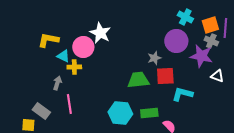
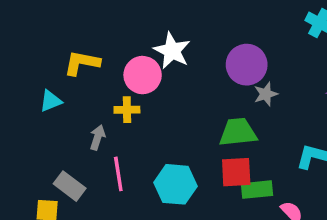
purple circle: (176, 41) -> (247, 65), moved
cyan triangle: (63, 56) -> (51, 101), moved, turned -48
red square: (165, 76) -> (236, 172), moved
cyan hexagon: (120, 113) -> (176, 184), moved

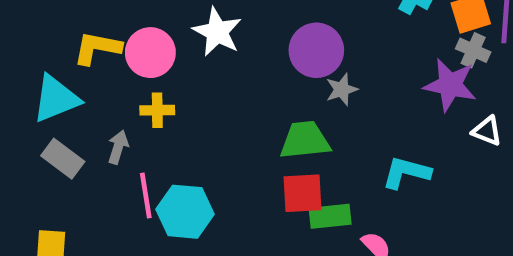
pink circle: (143, 75) -> (150, 53), moved
cyan triangle: (51, 101) -> (56, 99), size x1.6
cyan hexagon: (176, 184) -> (185, 212), moved
gray rectangle: (70, 186) -> (63, 159), moved

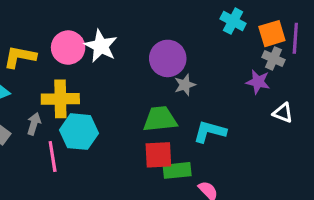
pink circle: (150, 53) -> (68, 48), moved
purple star: (450, 85) -> (258, 82), size x0.7
yellow cross: (157, 110) -> (60, 99), size x1.6
cyan L-shape: (406, 172) -> (210, 132), moved
cyan hexagon: (185, 212) -> (79, 132), moved

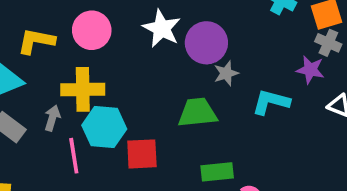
white star: (101, 46) -> (162, 28), moved
cyan L-shape: (210, 132) -> (271, 102), moved
red square: (158, 155) -> (142, 154), moved

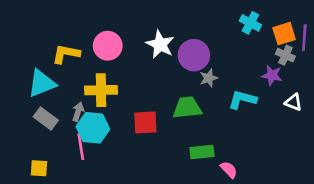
cyan hexagon: (104, 127) -> (93, 128), moved
red square: (142, 154) -> (145, 122), moved
pink line: (74, 156) -> (81, 147), moved

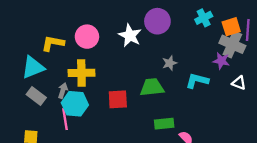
cyan cross: (250, 23) -> (204, 18), turned 35
purple circle: (194, 55) -> (157, 21), moved
gray cross: (285, 55) -> (232, 44), size x1.6

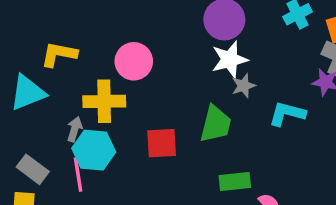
white star: (130, 35) -> (230, 60), moved, turned 30
pink circle: (87, 37) -> (134, 61), moved
green trapezoid: (152, 87) -> (216, 124), turned 110
gray rectangle: (36, 96) -> (33, 169), moved

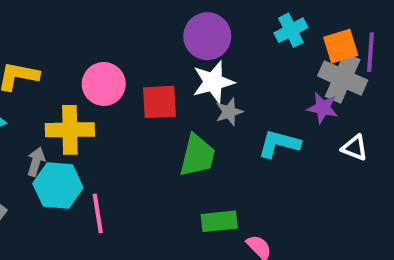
red square: (162, 143) -> (159, 102), moved
pink line: (78, 175) -> (98, 213), moved

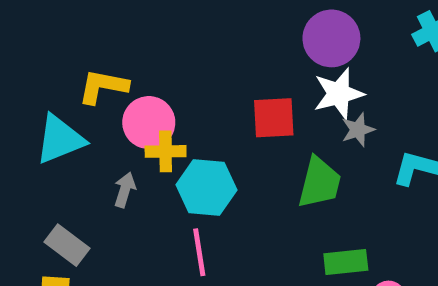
pink circle: (104, 84) -> (149, 123), moved
yellow cross: (70, 130) -> (166, 151), size x0.7
cyan hexagon: (58, 186) -> (206, 187), moved

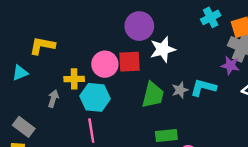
purple circle: (331, 38) -> (139, 26), moved
pink circle: (149, 123) -> (105, 64), moved
gray star: (358, 130) -> (180, 90), moved
cyan triangle: (60, 139) -> (20, 73), size x0.6

